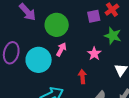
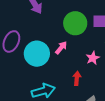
green circle: (57, 25) -> (75, 23), moved

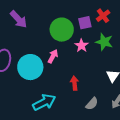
pink star: (93, 58) -> (82, 46), moved

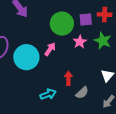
red cross: (103, 16) -> (105, 15), turned 32
cyan arrow: (44, 102) -> (48, 94), moved, size x0.7
gray semicircle: (92, 104) -> (82, 93), moved

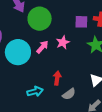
green circle: (62, 24) -> (40, 19), moved
pink star: (80, 42) -> (63, 42), moved

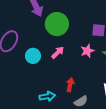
pink star: (63, 42) -> (87, 51), moved
cyan circle: (18, 52) -> (33, 56), size x0.6

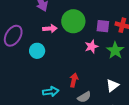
green circle: (57, 24) -> (73, 21), moved
pink arrow: (58, 52) -> (50, 29), moved, turned 40

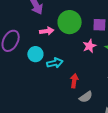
cyan arrow: (51, 92) -> (55, 63), moved

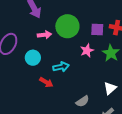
cyan arrow: (55, 63) -> (61, 67), moved
red arrow: (74, 81) -> (46, 82), moved, turned 112

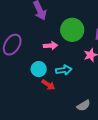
pink arrow: (44, 35) -> (50, 46), moved
cyan circle: (33, 58) -> (39, 69), moved

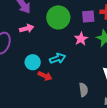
pink arrow: (50, 46) -> (27, 28), moved
gray semicircle: (84, 106) -> (83, 90), turned -56

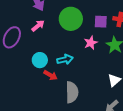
pink arrow: (27, 28) -> (38, 26), turned -32
gray semicircle: (83, 90) -> (72, 92), moved, size x1.5

